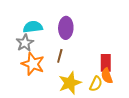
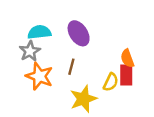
purple ellipse: (66, 28) -> (79, 33), turned -35
orange semicircle: (107, 76) -> (127, 58), moved
yellow semicircle: (96, 84) -> (111, 82), moved

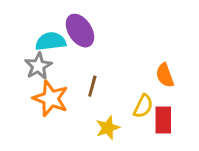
purple ellipse: (79, 33) -> (80, 31), moved
red rectangle: (126, 75) -> (163, 120), moved
yellow star: (83, 99) -> (108, 128), size x0.7

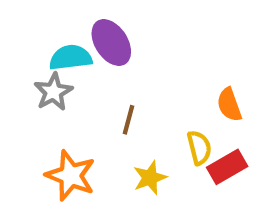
orange star: (51, 98) -> (71, 176), moved
yellow semicircle: (143, 106) -> (199, 148), turned -40
red rectangle: (163, 120) -> (227, 167), turned 60

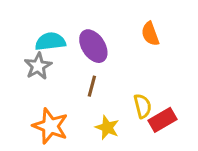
purple ellipse: (111, 43) -> (93, 46), moved
orange semicircle: (229, 105) -> (150, 34), moved
yellow star: (150, 178) -> (107, 128), turned -30

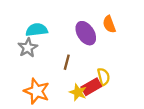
purple ellipse: (93, 46) -> (86, 33), moved
red rectangle: (163, 120) -> (91, 87), moved

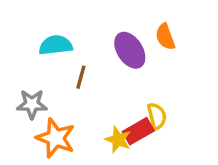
gray star: (28, 48) -> (32, 104), moved, turned 30
brown line: (67, 62) -> (81, 77), moved

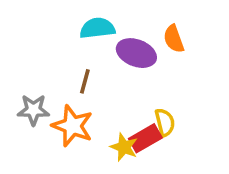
cyan semicircle: (56, 45) -> (97, 28), moved
purple ellipse: (130, 50) -> (136, 53), turned -36
orange star: (56, 138) -> (72, 126), moved

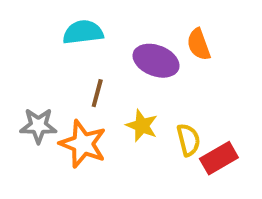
cyan semicircle: (97, 28) -> (83, 32), moved
red rectangle: (145, 138) -> (219, 158), moved
yellow star: (124, 147) -> (142, 126), moved

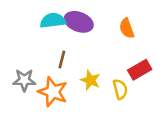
purple ellipse: (156, 61) -> (79, 22), moved
red rectangle: (219, 158) -> (140, 70), moved

